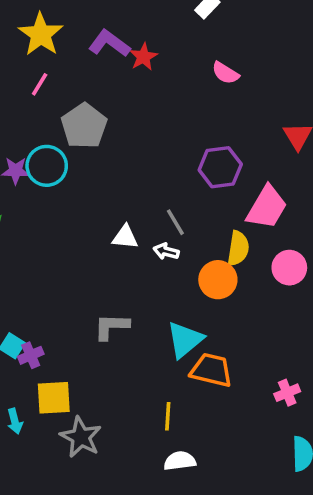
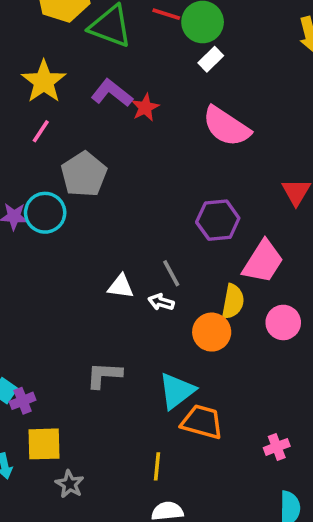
pink semicircle: (225, 73) -> (226, 126), size x1.8
gray star: (81, 437) -> (70, 484), size x0.7

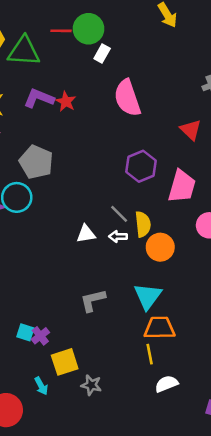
pink semicircle: (226, 126) -> (127, 98), turned 54
yellow semicircle: (233, 302) -> (143, 224), moved
orange trapezoid: (202, 422) -> (160, 328), moved

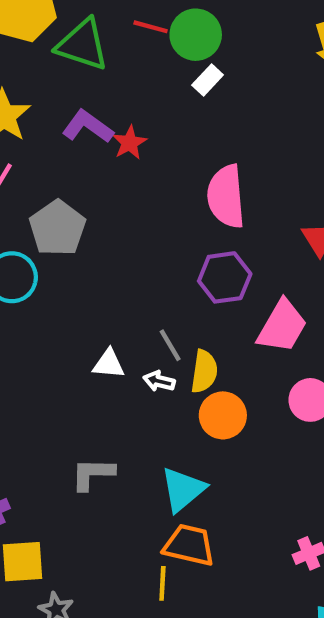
pink semicircle: (127, 98) -> (226, 196), moved

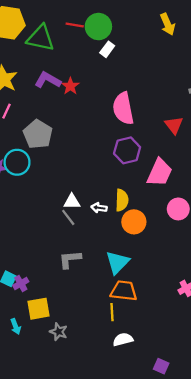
gray line: (170, 345) -> (68, 217), moved

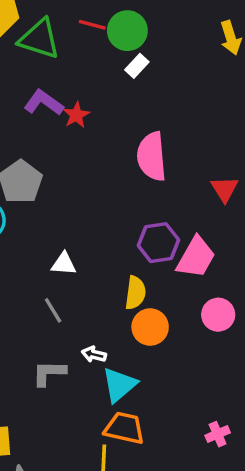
purple hexagon: (127, 150) -> (158, 243), moved
white triangle: (72, 202) -> (64, 264), moved
white arrow: (99, 208) -> (94, 354), moved

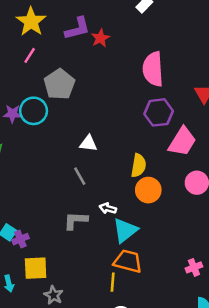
purple L-shape: (44, 103) -> (77, 29), turned 128
purple hexagon: (158, 243) -> (159, 112), moved

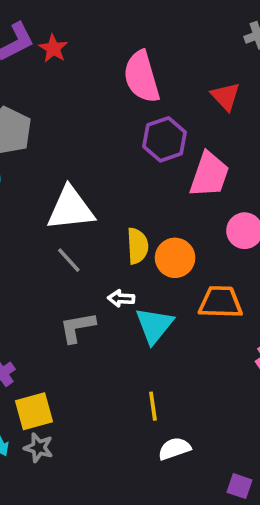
white triangle: (88, 143) -> (71, 209), size x1.8
yellow semicircle: (139, 165) -> (137, 246), moved
orange trapezoid: (128, 261) -> (220, 302), moved
gray star: (53, 295) -> (39, 448), moved

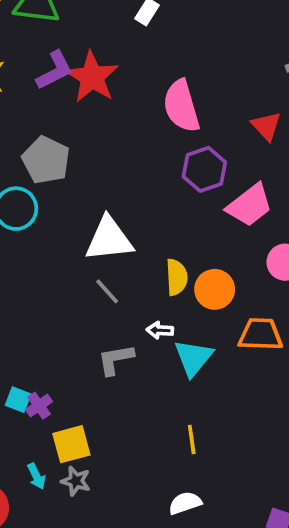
red star: (53, 48) -> (92, 77), size x1.8
pink trapezoid: (209, 175) -> (250, 205), turned 33
white semicircle: (174, 449) -> (185, 503), moved

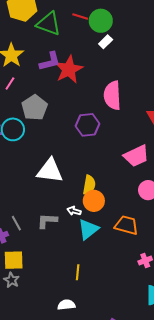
purple hexagon: (204, 169) -> (87, 125), moved
white triangle: (109, 239) -> (50, 171), moved
orange circle: (215, 289) -> (94, 201), moved
gray line: (107, 291) -> (16, 223), moved

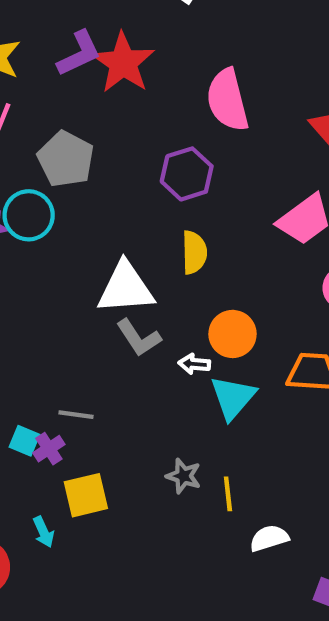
yellow semicircle: (89, 185) -> (194, 252), moved
gray L-shape: (47, 221) -> (139, 338), moved, turned -115
gray line: (16, 223) -> (76, 415), turned -42
gray star: (12, 280) -> (184, 476), moved
white semicircle: (66, 305) -> (269, 538), moved

